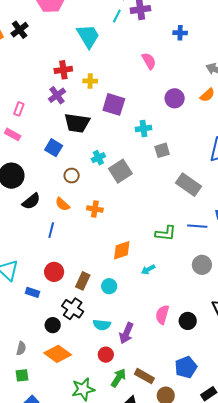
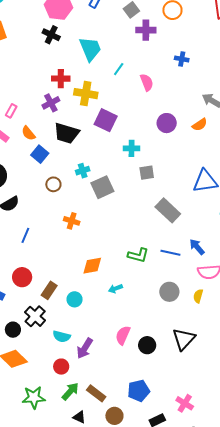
cyan line: (117, 16) -> (119, 69), moved
black cross: (20, 30) -> (51, 35), moved, turned -36
yellow cross: (90, 81) -> (86, 94), size x1.6
orange semicircle: (62, 204) -> (28, 133), moved

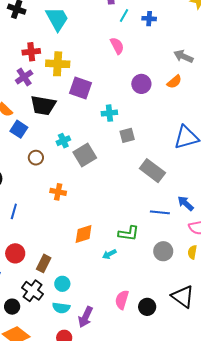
cyan line: (119, 69) -> (124, 15), moved
green L-shape: (138, 255) -> (129, 233), moved
cyan circle: (75, 299) -> (62, 284), moved
black triangle: (184, 339) -> (183, 297), turned -30

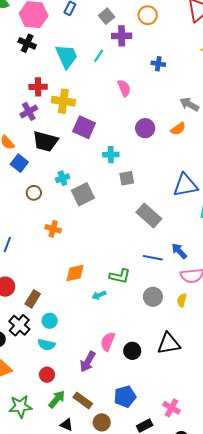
cyan line: (124, 15) -> (99, 56), moved
black triangle: (183, 297) -> (169, 344), turned -50
purple arrow: (85, 317) -> (88, 362), moved

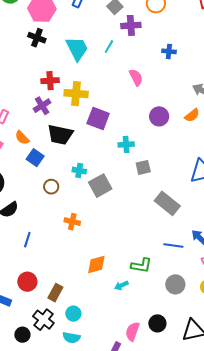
cyan cross: (63, 178) -> (79, 171), turned 32
black circle: (132, 351) -> (157, 323), moved

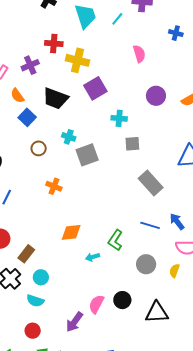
purple cross: (42, 106) -> (30, 65), moved
purple square: (98, 119) -> (95, 88), turned 30
green L-shape: (141, 265) -> (115, 240), turned 105

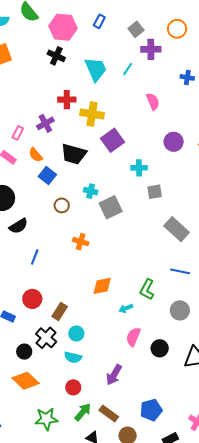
pink semicircle: (96, 304) -> (133, 337), moved

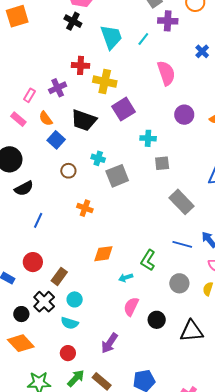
blue cross: (187, 77) -> (202, 51), turned 32
pink semicircle: (153, 102) -> (166, 73), size x1.4

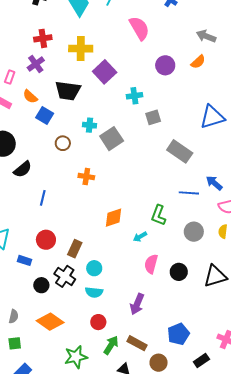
red cross: (81, 65) -> (43, 38), moved
black circle: (21, 314) -> (41, 285), moved

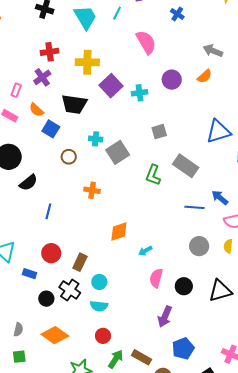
cyan cross: (134, 96) -> (140, 93), moved
green L-shape: (158, 215) -> (153, 175), moved
purple arrow: (137, 304) -> (165, 317), moved

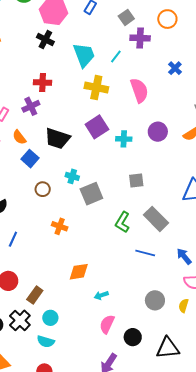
yellow cross: (87, 62) -> (96, 88), moved
blue line: (194, 207) -> (145, 253), moved

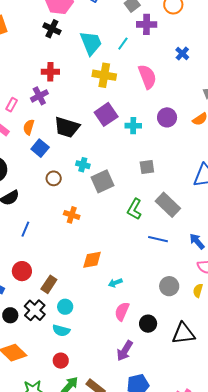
orange semicircle: (19, 137) -> (29, 127), turned 56

